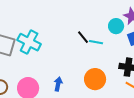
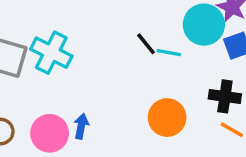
cyan circle: (116, 26) -> (204, 25), size x1.5
blue arrow: (58, 84) -> (81, 126), moved

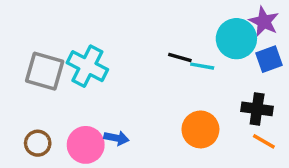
black line: (146, 44) -> (180, 58), turned -35
blue arrow: (81, 126) -> (117, 138), turned 90

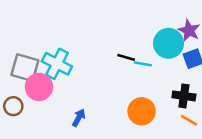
blue arrow: (117, 138) -> (79, 118), turned -72
brown circle: (38, 143) -> (13, 106), moved
pink circle: (86, 145) -> (39, 87), moved

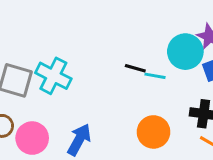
pink circle: (39, 87) -> (32, 138), moved
blue arrow: (79, 118) -> (79, 140), size x1.5

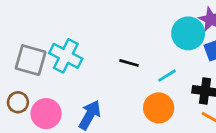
black line: (135, 68) -> (129, 63), moved
cyan line: (155, 76) -> (167, 76), moved, turned -42

